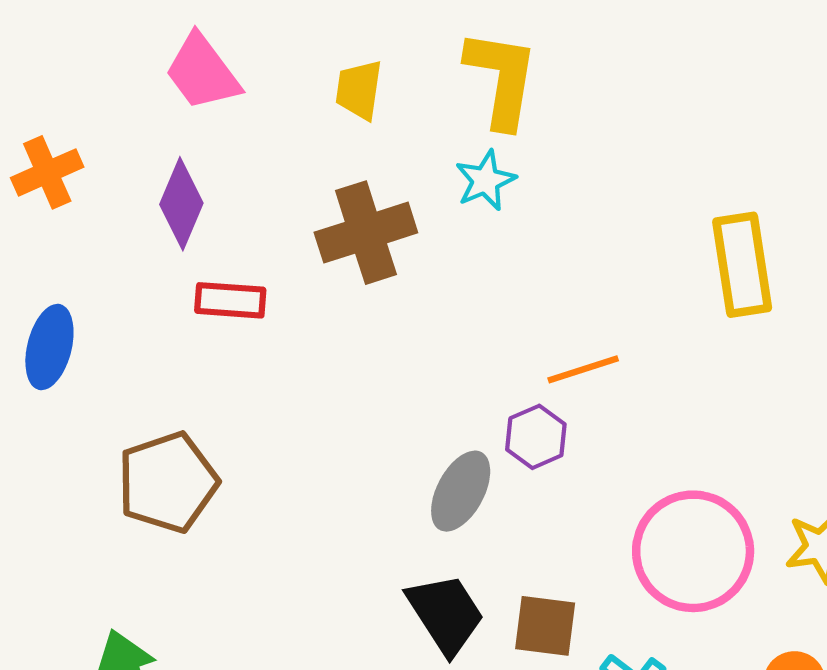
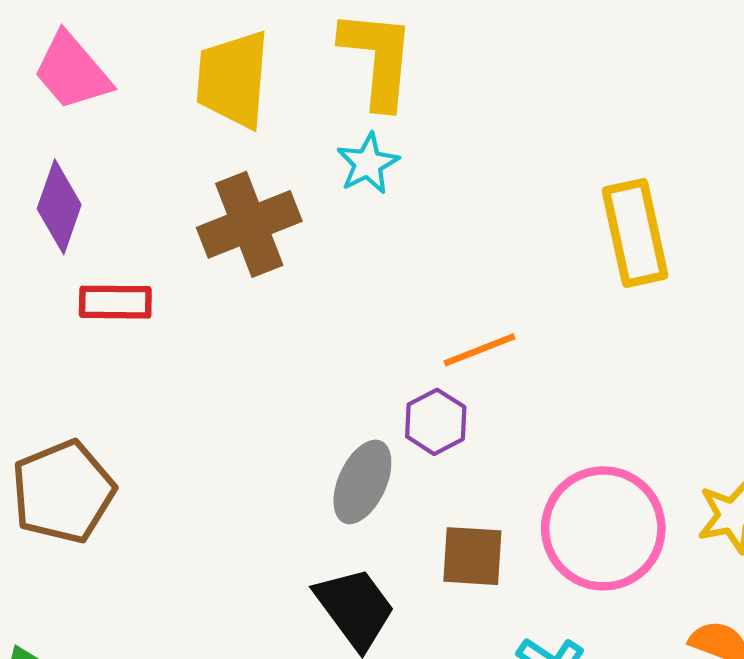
yellow trapezoid: (359, 90) -> (233, 79), size x1.6
brown square: (545, 626) -> (472, 556), moved

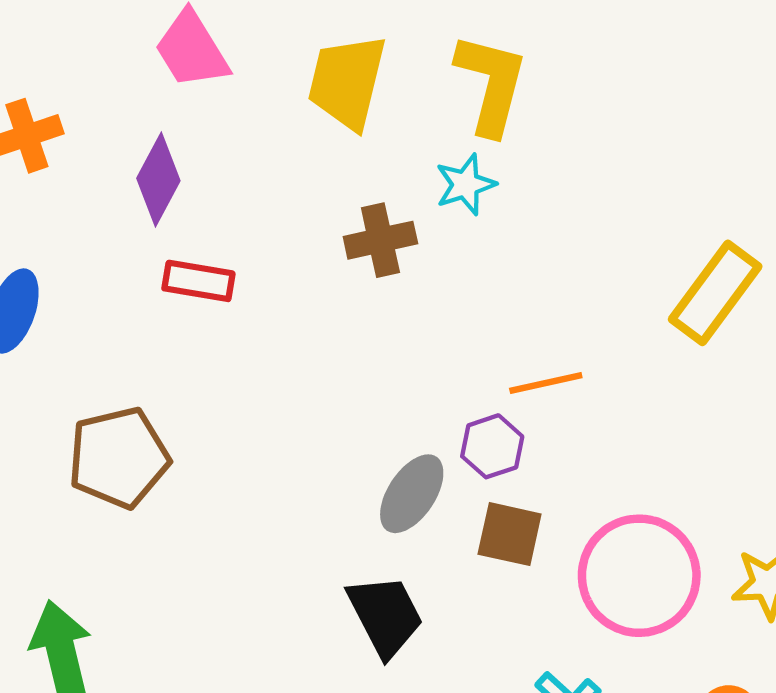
brown cross: (249, 224) -> (380, 240), moved, size x0.7
yellow rectangle: (635, 233) -> (715, 293), turned 40
brown square: (472, 556) -> (510, 534), moved

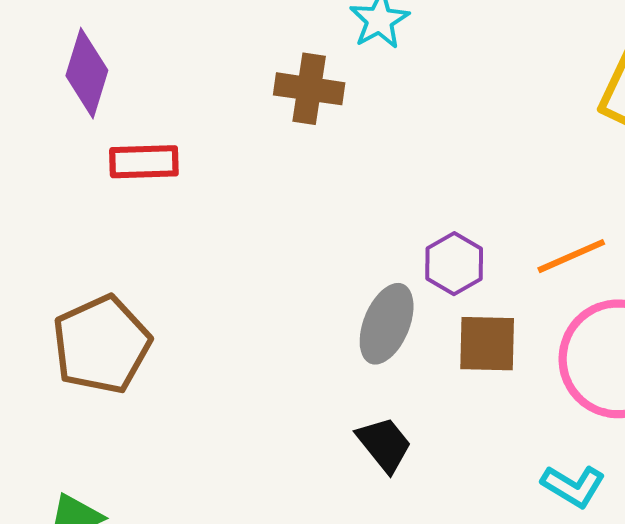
brown cross: (380, 240) -> (309, 89), turned 32
orange line: (546, 383) -> (571, 256), moved
black trapezoid: (385, 615) -> (384, 444), size x0.7

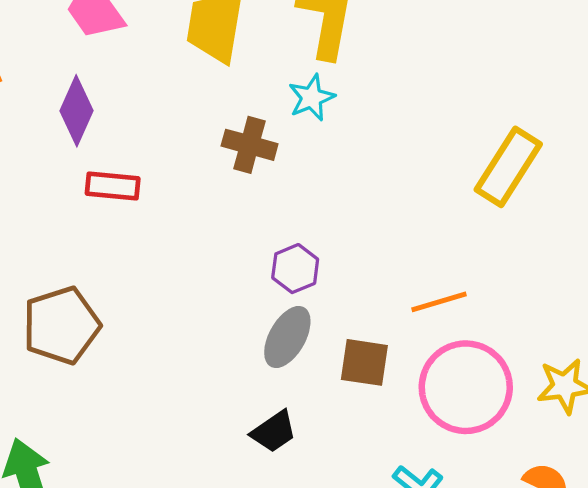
purple hexagon: (454, 264) -> (295, 269), moved
black trapezoid: (384, 444) -> (274, 432), turned 87

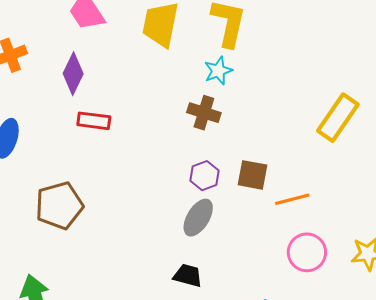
brown cross: (250, 145) -> (204, 113), moved
brown square: (364, 362) -> (252, 175), moved
pink circle: (466, 387) -> (307, 252), size x0.7
black trapezoid: (274, 432) -> (188, 276), turned -132

